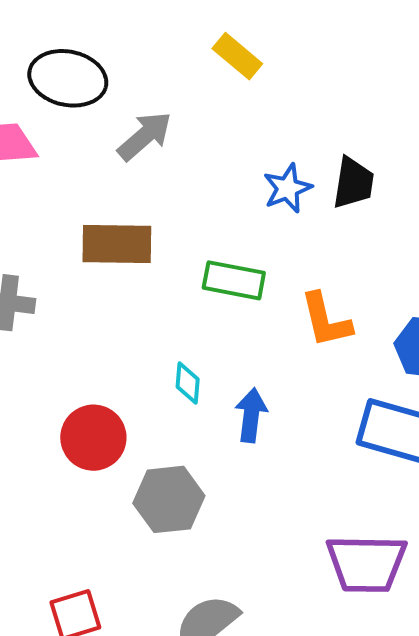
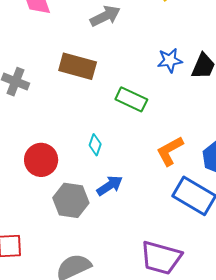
orange L-shape: (326, 320) -> (170, 151), moved, turned 60
blue arrow: (251, 415) -> (110, 186), moved, turned 36

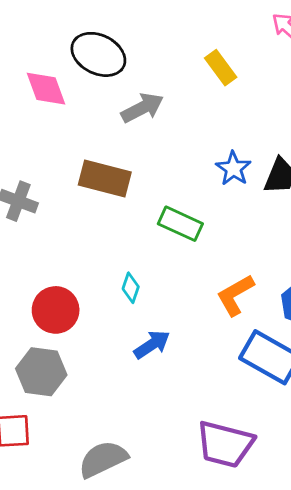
blue star: (170, 60) -> (233, 168), turned -30
gray hexagon: (71, 200) -> (41, 372), moved

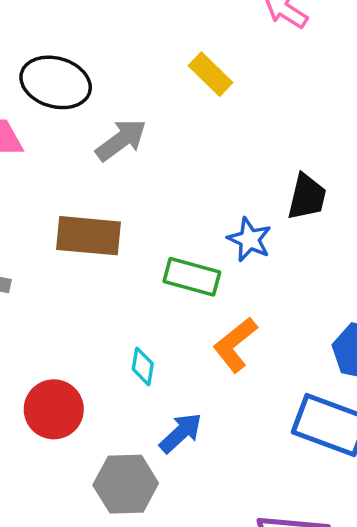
blue star: (233, 168) -> (249, 239), moved
orange L-shape: (235, 295) -> (235, 345), moved
gray hexagon: (41, 372) -> (126, 484), moved

